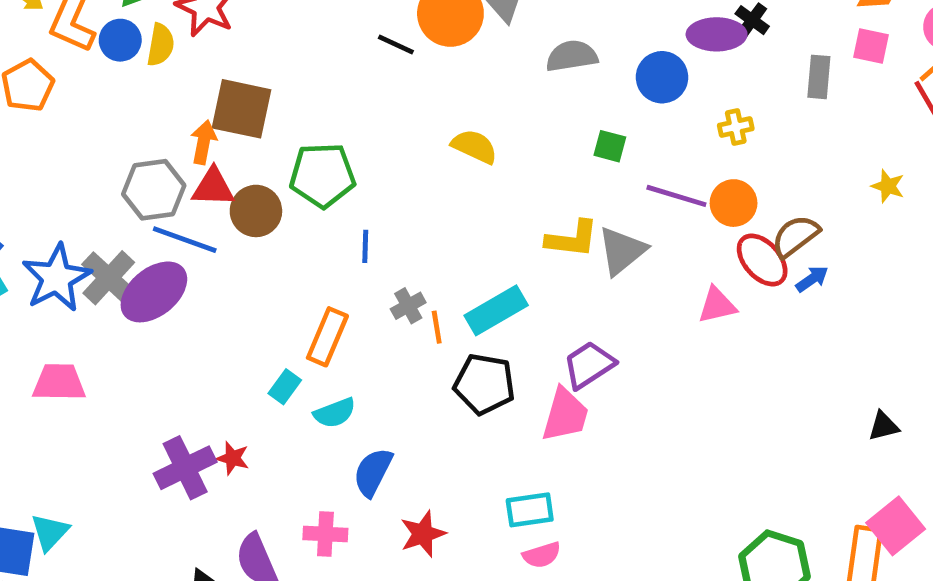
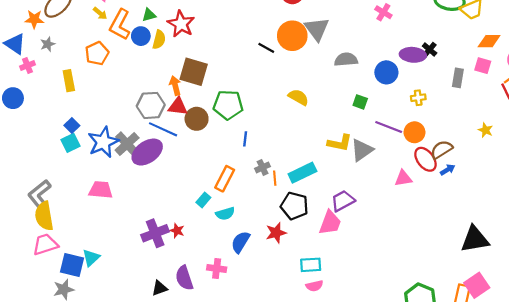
orange arrow: (204, 142) -> (175, 86), turned -30
black triangle: (884, 426) -> (475, 239), size x2.0
red star: (423, 534) -> (276, 233), moved

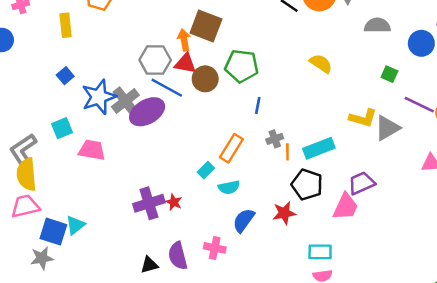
cyan square: (71, 143) -> (62, 128), moved

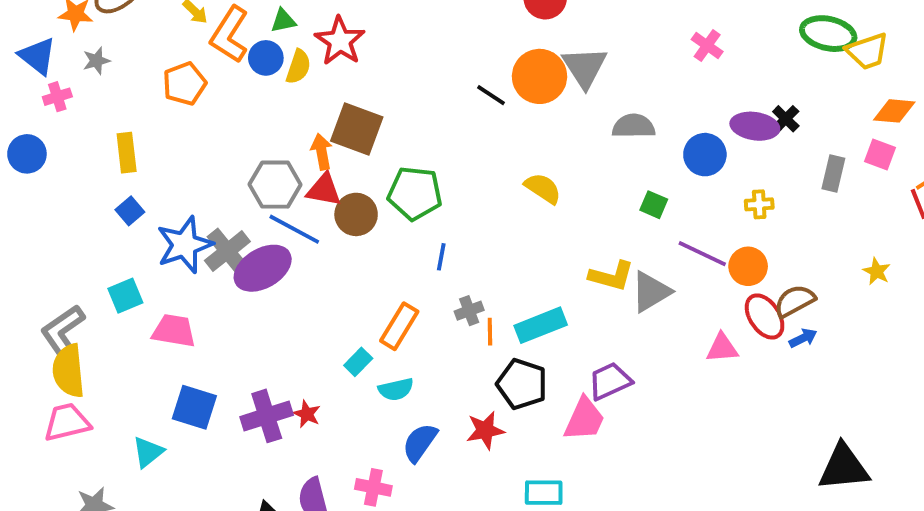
yellow rectangle: (66, 25) -> (127, 153), moved
blue square: (53, 232) -> (194, 407), moved

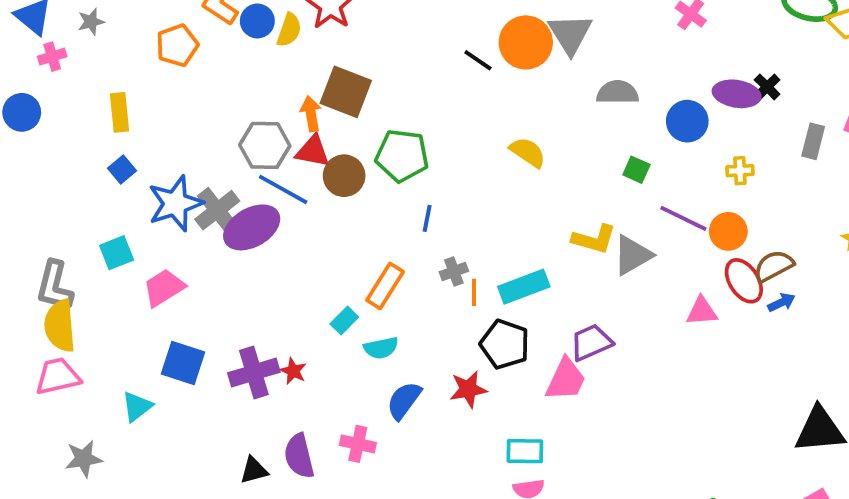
gray L-shape: (63, 330) -> (55, 286), turned -42
pink trapezoid: (174, 331) -> (164, 288), turned -42

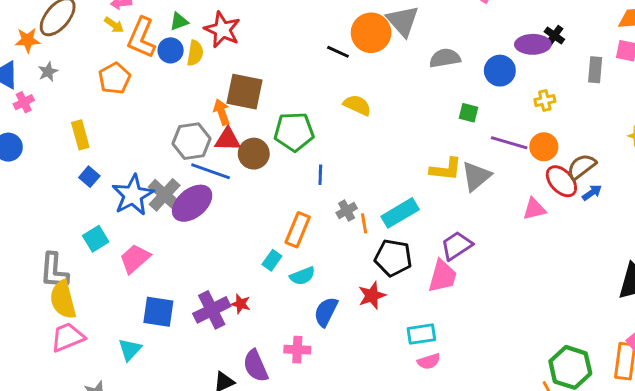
yellow semicircle: (528, 152) -> (357, 105), moved

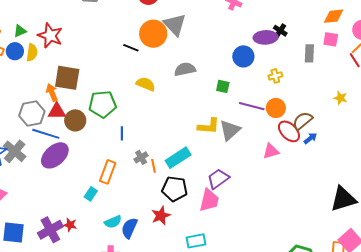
gray semicircle: (445, 58) -> (185, 69), moved
purple ellipse: (192, 203) -> (55, 155), moved
cyan semicircle: (302, 276) -> (113, 222), moved

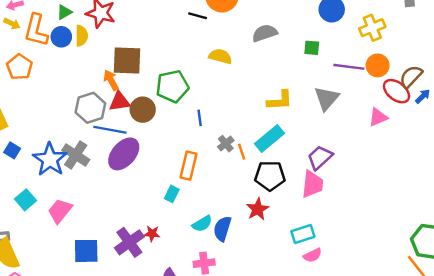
yellow cross: (275, 76) -> (372, 28), size x1.5
yellow L-shape: (209, 126) -> (280, 100), moved

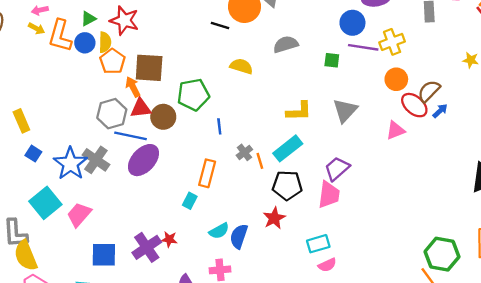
orange pentagon: (19, 67) -> (112, 61), moved
purple line: (349, 67) -> (363, 47), moved
cyan square: (25, 200) -> (45, 203), size x1.5

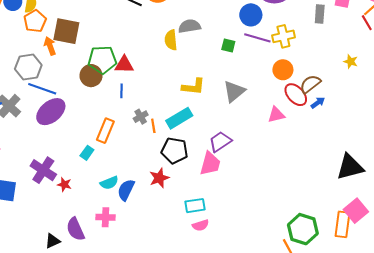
yellow semicircle: (241, 66) -> (171, 40), moved, turned -120
red triangle: (141, 108) -> (124, 65), moved
brown circle: (163, 117) -> (91, 76), moved
purple cross: (147, 247) -> (43, 170), moved, turned -30

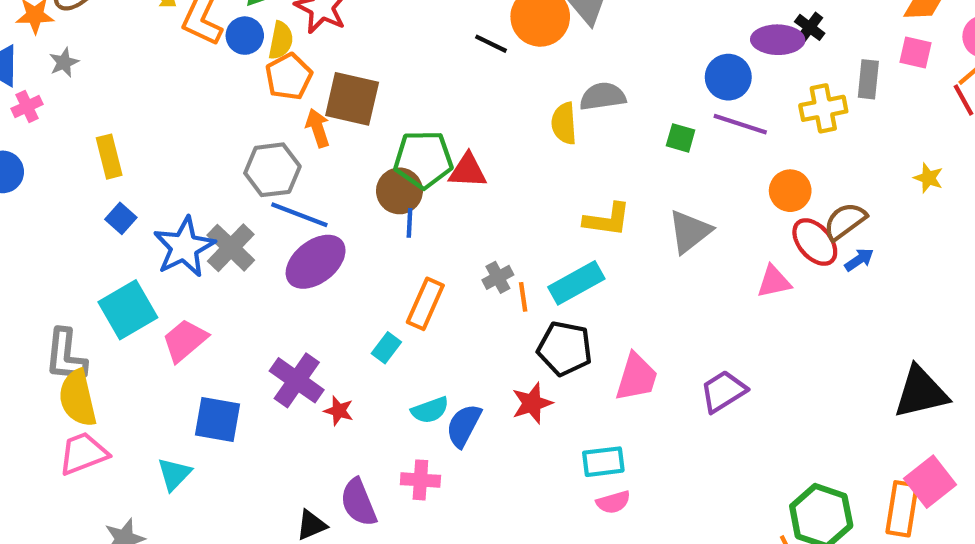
yellow cross: (283, 36) -> (823, 108), moved
blue line: (121, 91) -> (410, 223), moved
purple trapezoid: (220, 142) -> (723, 391), moved

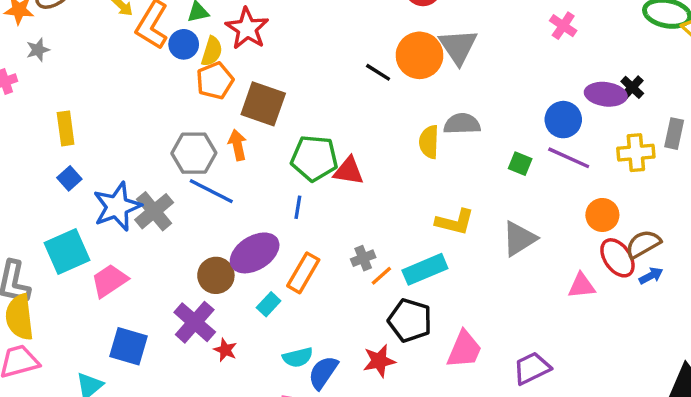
orange arrow: (318, 128) -> (238, 145), moved
brown circle: (399, 191) -> (216, 275), moved
purple ellipse: (316, 262) -> (255, 253), moved
orange line: (523, 297) -> (381, 276), turned 50

